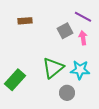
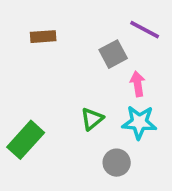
pink arrow: (83, 38) -> (138, 84), moved
green triangle: (53, 68) -> (92, 119), size x0.6

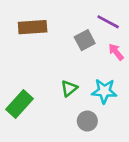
brown rectangle: (43, 37) -> (33, 27), size x1.5
pink arrow: (138, 84) -> (116, 52), moved, turned -30

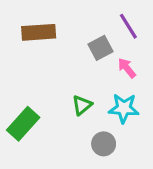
purple line: (108, 22) -> (128, 26), turned 30
pink arrow: (116, 52) -> (127, 68), moved

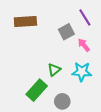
green rectangle: (23, 124) -> (37, 90), moved
gray circle: (104, 144) -> (62, 101), moved

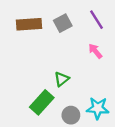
gray square: (66, 32) -> (63, 23), moved
cyan star: (82, 72) -> (98, 108), moved

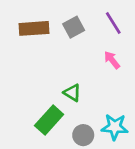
green triangle: (62, 79) -> (72, 93), turned -49

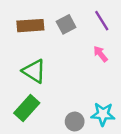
green triangle: (72, 93) -> (34, 71), moved, size x1.5
green rectangle: (49, 120) -> (27, 108), moved

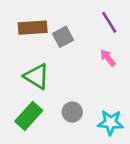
gray square: (66, 24) -> (63, 37), moved
gray circle: (75, 121) -> (72, 112), moved

